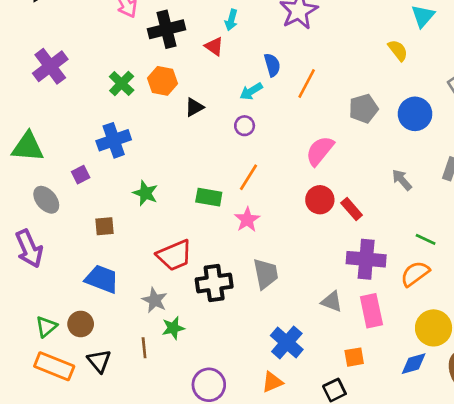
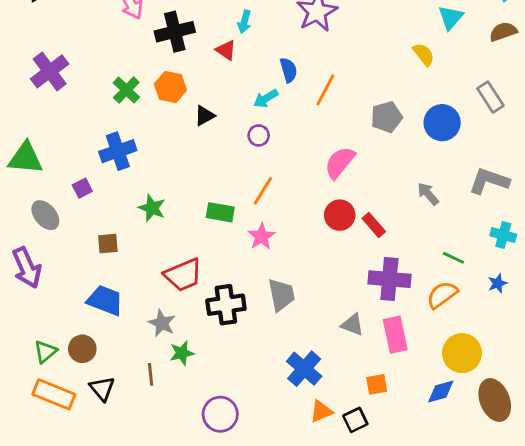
orange triangle: (272, 382) -> (321, 411), moved

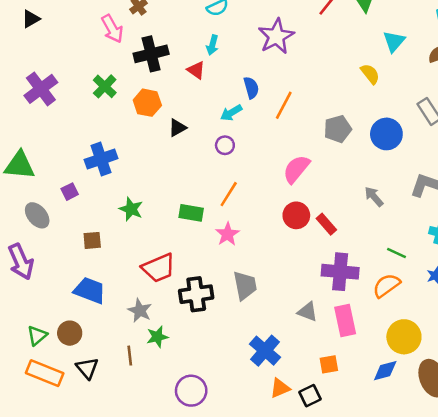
green cross: (126, 90) -> (105, 86), moved

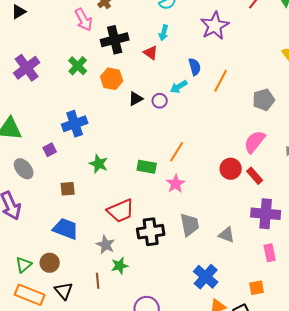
purple circle: (225, 145) -> (160, 101), moved
pink semicircle: (296, 169) -> (255, 142), moved
gray triangle: (308, 312) -> (227, 235), moved
pink rectangle: (345, 321) -> (270, 253), size x0.7

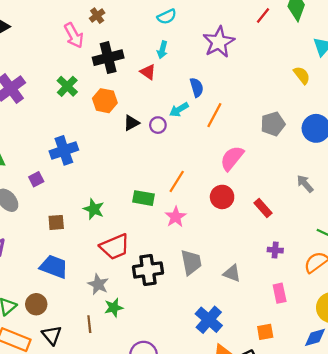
orange line: (221, 81) -> (214, 115), moved
pink semicircle: (255, 142) -> (232, 158), moved
green star: (99, 164) -> (94, 209), moved
red circle: (231, 169) -> (222, 197), moved
purple cross: (266, 214) -> (275, 250), size x0.5

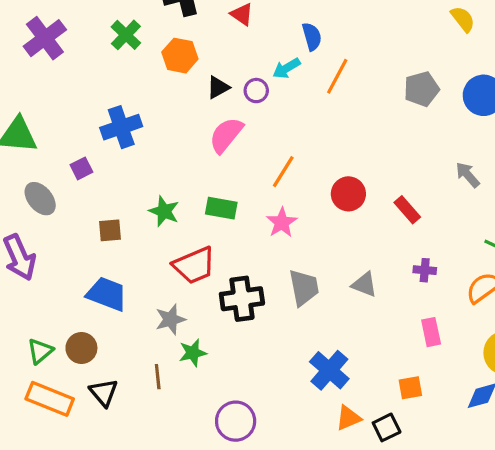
pink semicircle: (232, 158) -> (226, 135), moved
green rectangle: (144, 198) -> (221, 208), moved
gray triangle: (232, 273) -> (364, 284), moved
gray star: (98, 284) -> (170, 319), turned 30

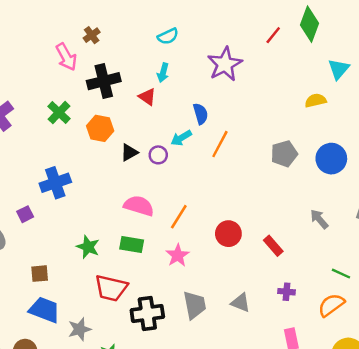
yellow semicircle: (463, 19) -> (316, 100), turned -65
pink semicircle: (226, 135) -> (139, 206), moved, turned 68
brown square: (110, 230) -> (40, 274), moved
red trapezoid: (194, 265) -> (111, 288), turned 36
gray star: (170, 319) -> (80, 329), moved

